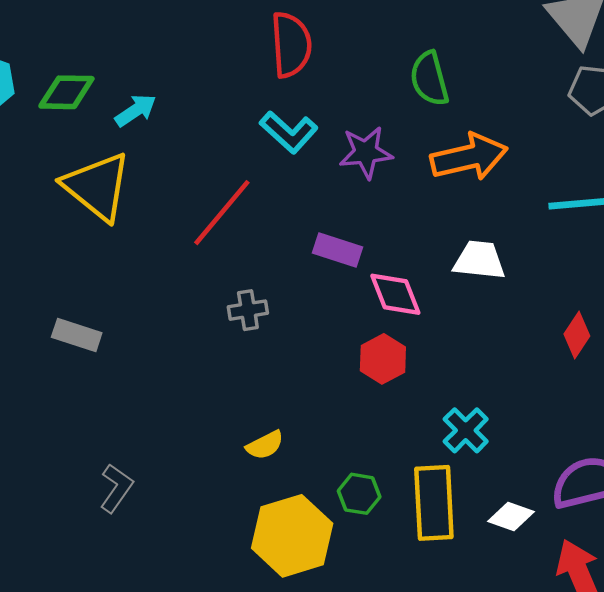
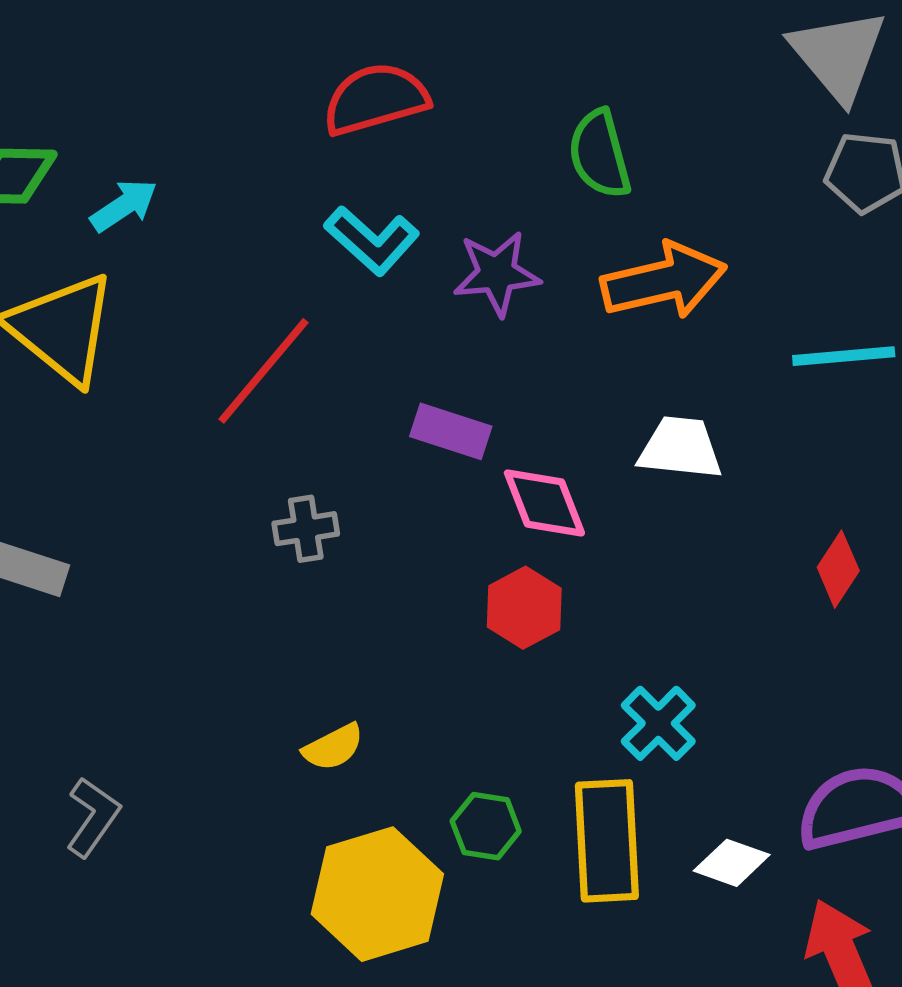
red semicircle: (291, 45) -> (376, 99), turned -102

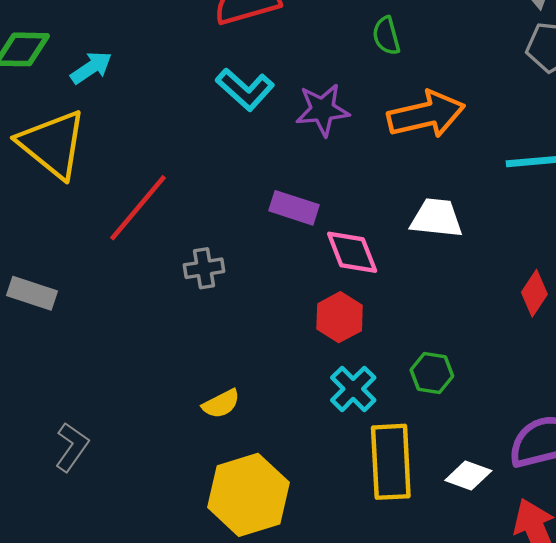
green semicircle: (600, 154) -> (386, 36), size x0.7
red line: (264, 371) -> (138, 208), moved
cyan cross: (658, 723) -> (353, 389), moved
green hexagon: (486, 826) -> (432, 373), moved

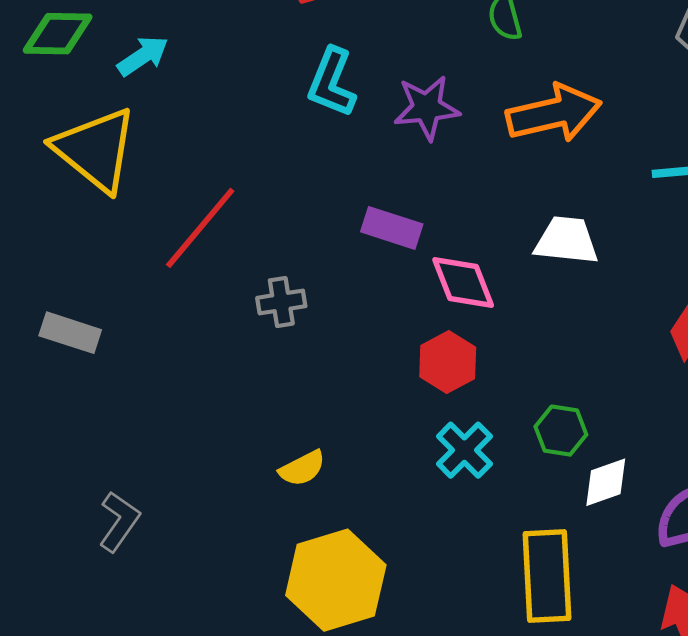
cyan L-shape: (245, 89) -> (332, 82), turned 70
yellow rectangle: (391, 462) -> (547, 576), moved
white diamond: (468, 476) -> (606, 482), moved, turned -39

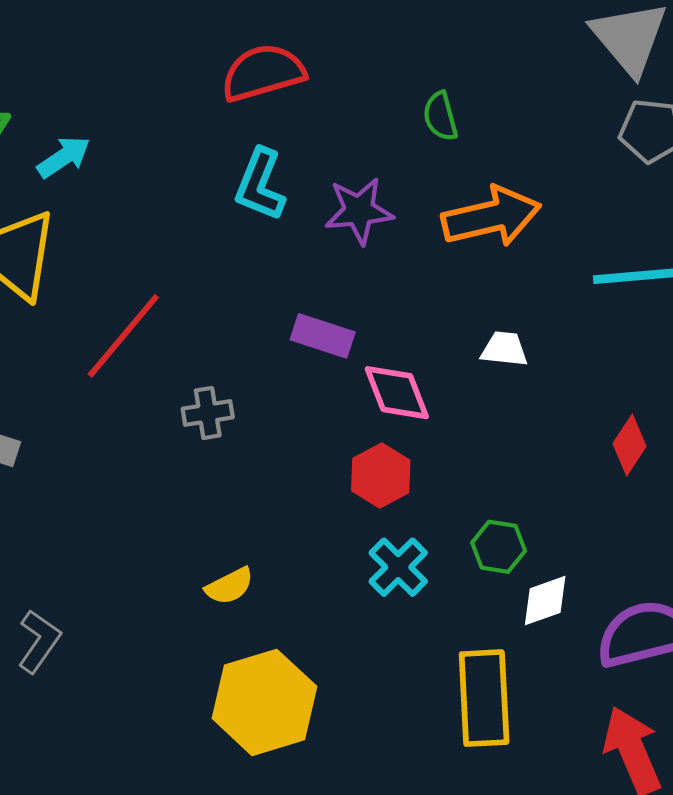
white trapezoid: (567, 240) -> (504, 349), size x0.7

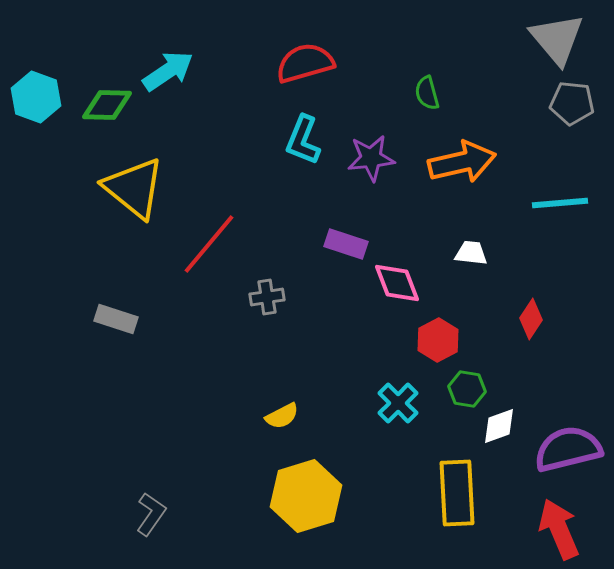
cyan arrow: (64, 157) -> (168, 71), moved, size x1.4
red diamond: (629, 445) -> (531, 319), moved
red hexagon: (381, 476) -> (438, 340), moved
gray L-shape: (39, 641) -> (151, 514), moved

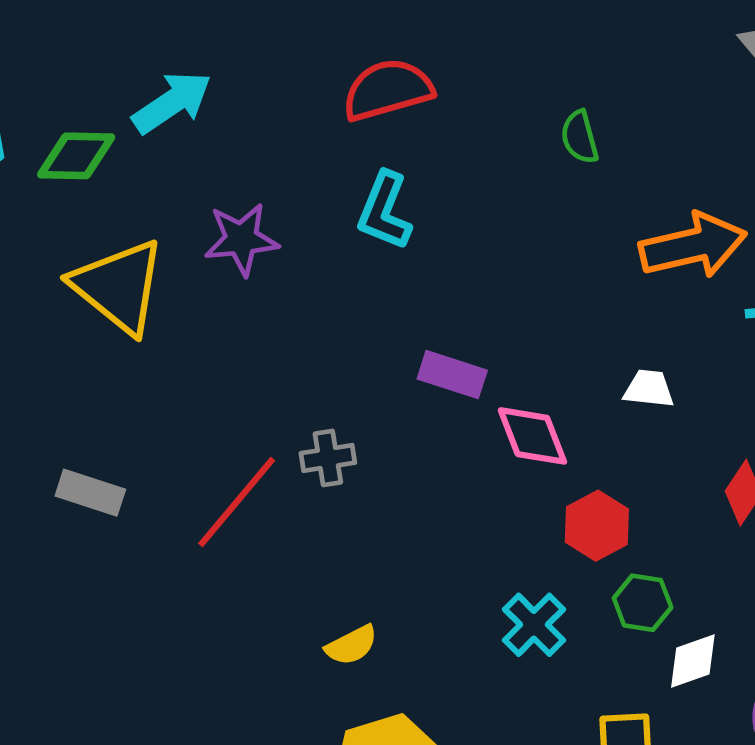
purple star: (371, 158) -> (241, 239), moved
orange arrow: (462, 162) -> (693, 246), moved
red line: (209, 244) -> (237, 502), moved

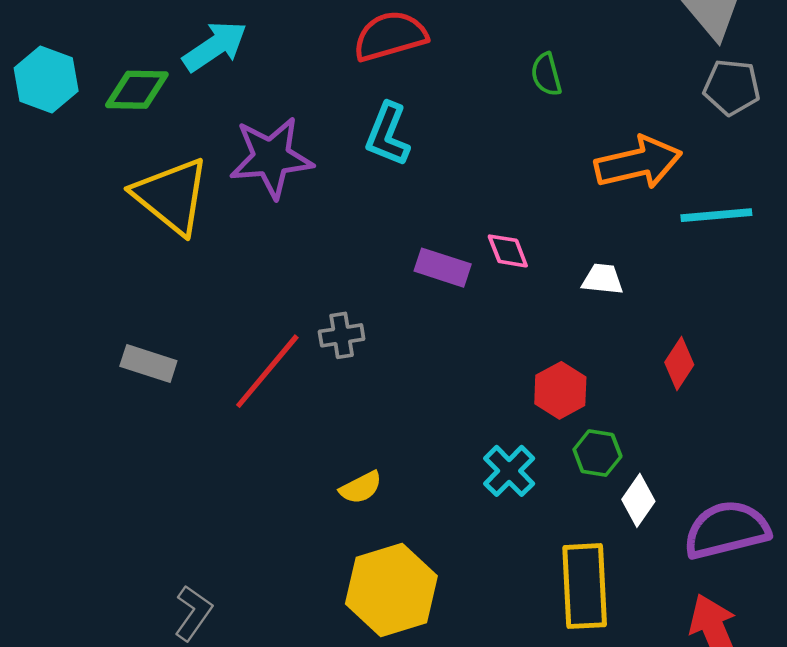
purple star: (241, 239) -> (271, 158), size x1.4
pink diamond: (532, 436) -> (508, 251), moved, size x0.7
white diamond: (693, 661) -> (638, 500), turned -36

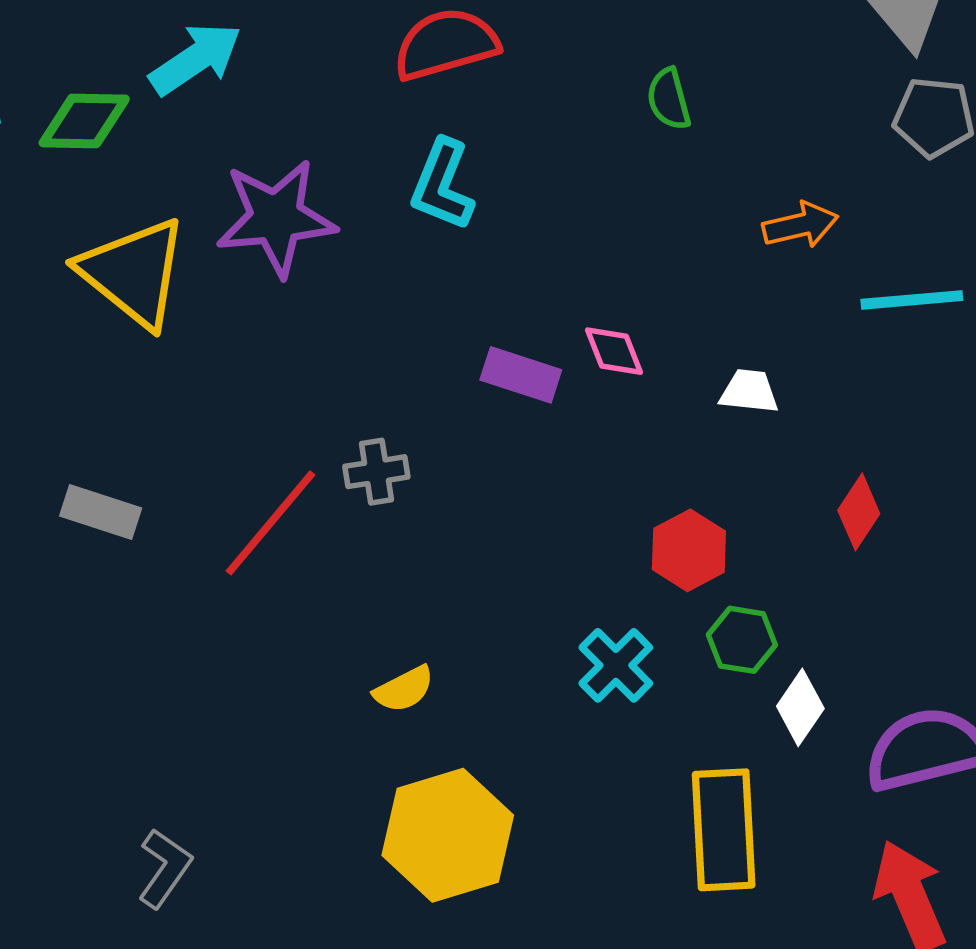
orange arrow: (638, 163) -> (800, 225), size x0.6

